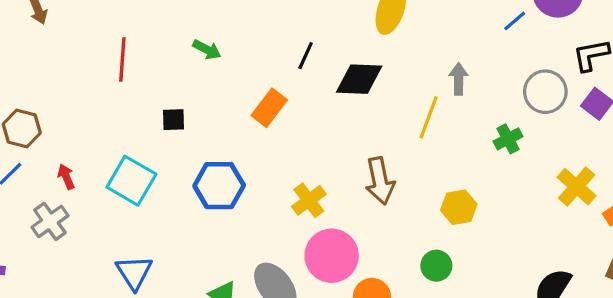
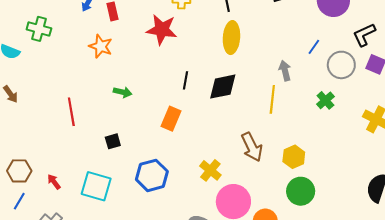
blue line: (515, 21) -> (314, 47), moved
red arrow: (66, 177) -> (54, 182), moved
yellow hexagon: (459, 207) -> (294, 157), moved
green circle: (436, 266) -> (301, 191), size x1.4

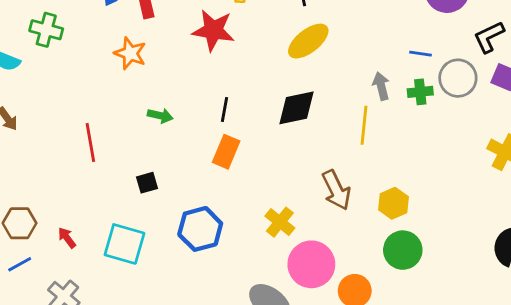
yellow ellipse: (231, 38) -> (308, 41), turned 48
blue line: (314, 47) -> (420, 54), turned 63
black line: (185, 80) -> (224, 109), moved
green cross: (325, 100) -> (420, 92), moved, turned 36
blue line: (19, 201) -> (20, 264), turned 30

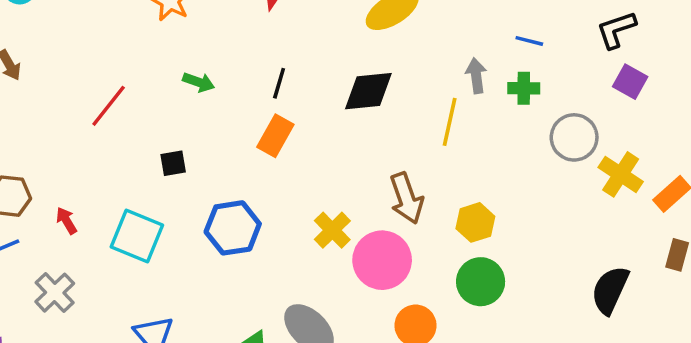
gray circle: (458, 78) -> (574, 137), moved
red line: (90, 142) -> (109, 106), turned 42
pink circle: (311, 264) -> (382, 260), moved

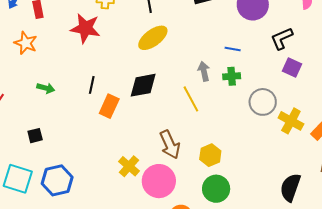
yellow line: (450, 122) -> (191, 99), turned -36
orange rectangle: (275, 136) -> (109, 106), moved
blue hexagon: (233, 228) -> (57, 180), moved

